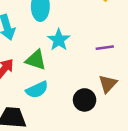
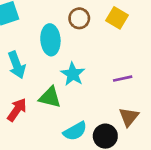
cyan semicircle: (37, 90) -> (75, 131), moved

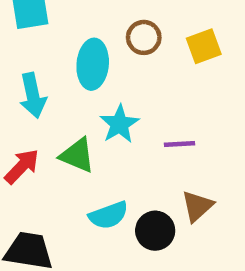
yellow square: (117, 18) -> (204, 46), turned 30
purple line: (123, 79) -> (179, 144), moved

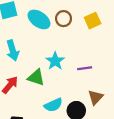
cyan ellipse: (93, 64) -> (39, 19), moved, turned -55

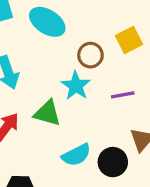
brown circle: (64, 19) -> (90, 55), moved
yellow square: (93, 21) -> (129, 40), moved

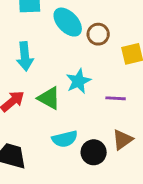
brown circle: (90, 55) -> (98, 34), moved

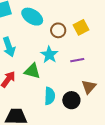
brown circle: (98, 34) -> (58, 30), moved
cyan semicircle: (65, 139) -> (50, 96), turned -60

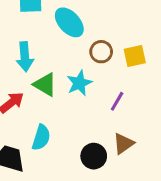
purple line: (77, 60) -> (117, 101), turned -64
green triangle: (32, 71) -> (45, 85), moved
cyan semicircle: (50, 96) -> (41, 137), moved

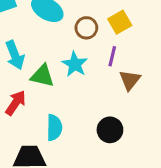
purple line: (117, 101) -> (112, 56), moved
brown triangle: (124, 144) -> (130, 80), moved

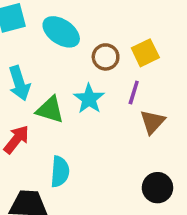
black circle: (110, 130) -> (157, 188), moved

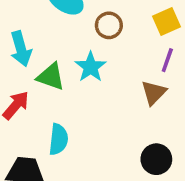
yellow square: (145, 53) -> (167, 22), moved
purple line: (134, 92) -> (167, 60), moved

